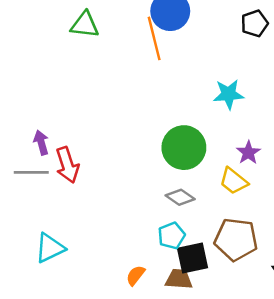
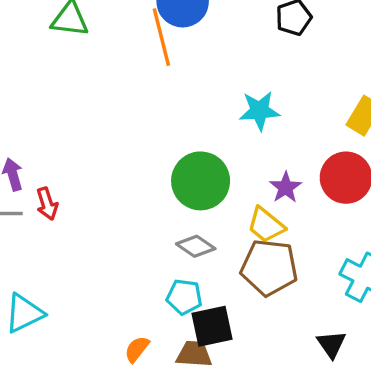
red arrow: (67, 165) -> (47, 204), size x0.7
cyan pentagon: (171, 236) -> (184, 297), turned 30
brown pentagon: (236, 239) -> (269, 267), moved

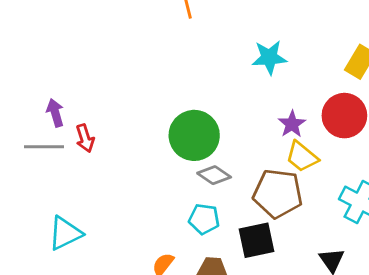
green circle: (201, 181) -> (194, 135), moved
yellow trapezoid: (266, 225) -> (302, 157), moved
black square: (212, 326) -> (257, 240), moved

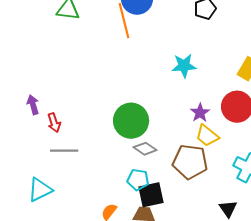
gray line: (44, 147) -> (64, 151), moved
black square: (257, 240) -> (151, 195), moved

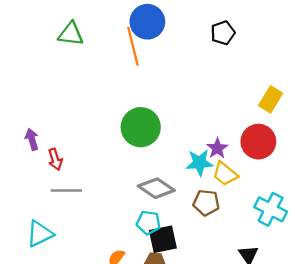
cyan star: (184, 66) -> (200, 163), moved
green circle: (131, 121) -> (141, 127), moved
gray diamond: (145, 149) -> (156, 188), size x1.4
brown pentagon: (190, 162) -> (206, 203), size x0.7

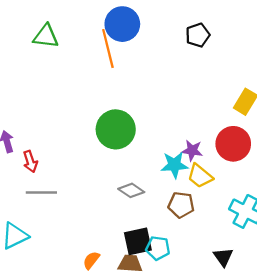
purple star: (217, 148) -> (192, 150), turned -30
gray diamond: (156, 188) -> (131, 190), size x0.7
cyan pentagon: (148, 223) -> (158, 248), moved

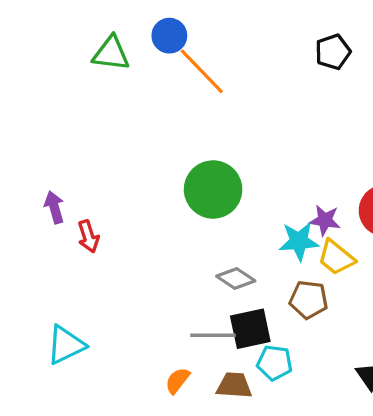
blue circle: (122, 24) -> (169, 36), moved, size x0.7
orange line: (108, 48) -> (202, 71), turned -30
gray line: (41, 193) -> (213, 335), moved
black square: (138, 241) -> (250, 329), moved

